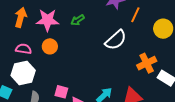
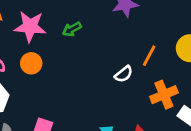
orange line: (135, 15) -> (149, 56), moved
white semicircle: (116, 40) -> (124, 74), moved, size x0.6

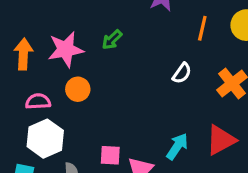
orange line: (149, 56) -> (202, 28), moved

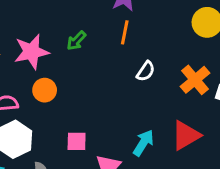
orange line: (202, 28) -> (125, 32), moved
pink square: (110, 155) -> (77, 141), moved

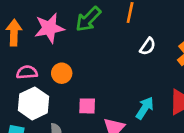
green arrow: (76, 41) -> (88, 19), size x1.5
orange circle: (45, 90) -> (62, 73), moved

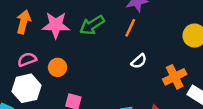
pink semicircle: (27, 72) -> (27, 59), turned -30

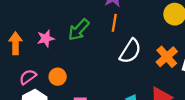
pink star: (56, 25) -> (46, 38), size x0.7
white semicircle: (139, 61) -> (130, 51), size x1.6

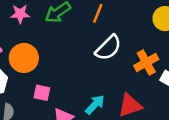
orange circle: (58, 77) -> (24, 58), size x1.5

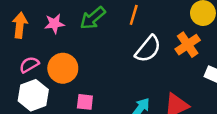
orange cross: (146, 63) -> (188, 45), moved

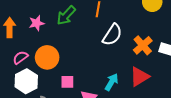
orange cross: (188, 45) -> (143, 45), moved

